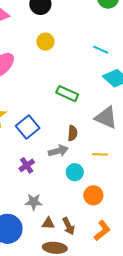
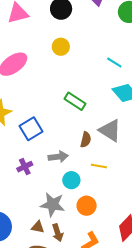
brown semicircle: (73, 133) -> (86, 140), moved
gray star: (34, 202) -> (53, 205), moved, size x1.4

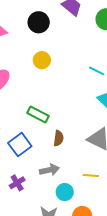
green rectangle: (75, 101) -> (38, 114), moved
brown semicircle: (86, 140) -> (59, 138), moved

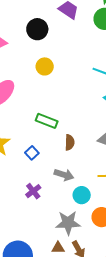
blue square: (20, 145) -> (32, 153), size x0.6
gray arrow: (49, 170) -> (64, 175), turned 36

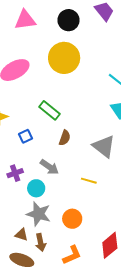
yellow circle: (45, 66) -> (64, 58), size x1.8
cyan circle: (82, 195) -> (36, 188), moved

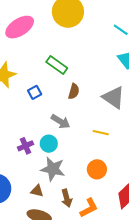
purple cross: (15, 173) -> (26, 146), moved
orange circle: (72, 219) -> (97, 169), moved
brown arrow: (41, 242) -> (67, 198), moved

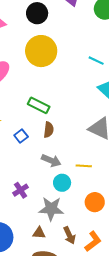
brown semicircle: (74, 91) -> (49, 130), moved
yellow line: (101, 133) -> (84, 166), moved
cyan circle: (49, 144) -> (62, 183), moved

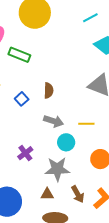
cyan line: (96, 61) -> (90, 18), turned -49
green rectangle: (39, 105) -> (19, 55), moved

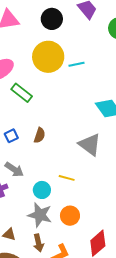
cyan line: (90, 18) -> (76, 64), moved
gray arrow: (54, 121) -> (14, 169), moved
gray star: (57, 169) -> (40, 215), moved

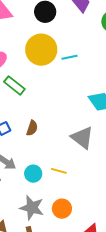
cyan circle: (42, 190) -> (33, 174), moved

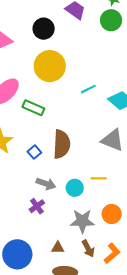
cyan line: (69, 57) -> (88, 89), moved
brown semicircle: (32, 128) -> (62, 144), size x1.8

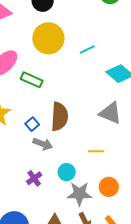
cyan line: (88, 89) -> (87, 50), moved
gray arrow: (46, 184) -> (43, 144), moved
cyan circle: (75, 188) -> (67, 172), moved

